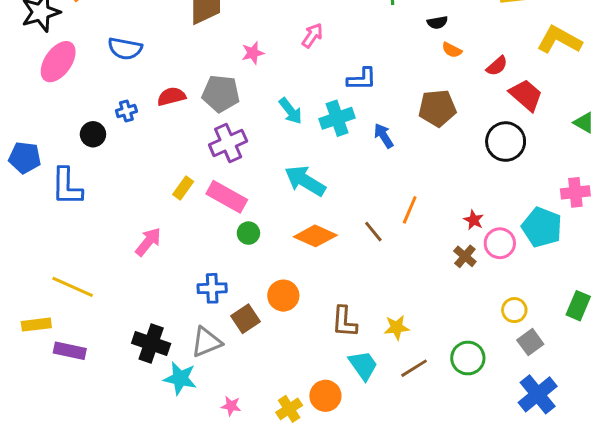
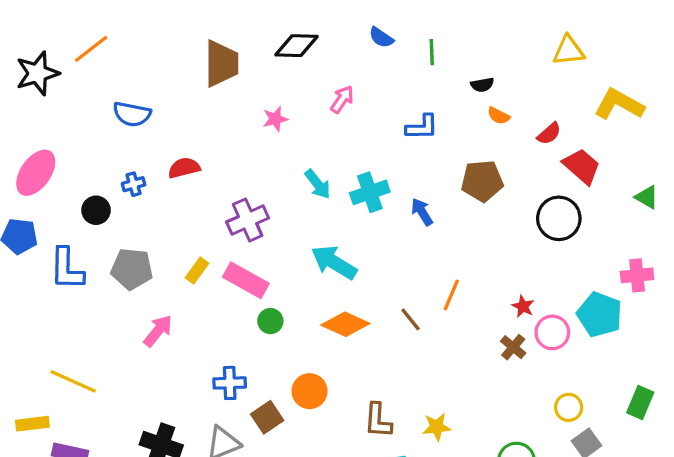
pink ellipse: (58, 62) -> (36, 173), moved
blue L-shape: (362, 79) -> (422, 127), moved
gray pentagon: (221, 94) -> (132, 269), moved

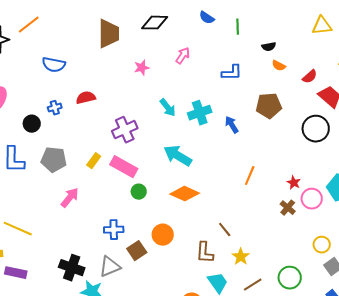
brown line: (411, 319) -> (225, 230), moved
yellow star: (437, 427) -> (241, 257), turned -30

